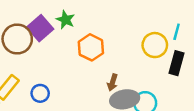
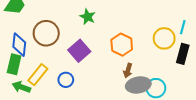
purple square: (40, 28) -> (79, 51), moved
orange hexagon: (91, 47) -> (122, 45), moved

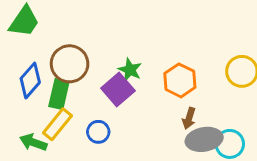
green star: (88, 17) -> (130, 70), moved
blue diamond: (19, 45) -> (30, 80), turned 35
green rectangle: (14, 64) -> (59, 94), moved

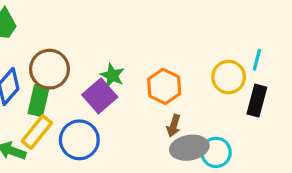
blue circle: (98, 132) -> (79, 140), size x1.6

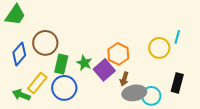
green star: (112, 75) -> (84, 63), moved
purple square: (100, 96) -> (104, 70), moved
green rectangle: (38, 101) -> (61, 64), moved
black rectangle: (257, 101) -> (177, 83), moved

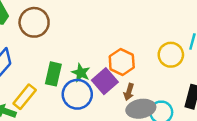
brown circle: (45, 43) -> (34, 22), moved
blue circle: (64, 88) -> (77, 94), moved

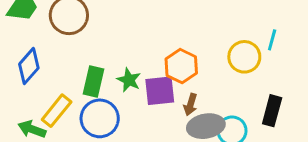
purple square: (105, 81) -> (160, 91), turned 35
blue circle: (77, 94) -> (100, 118), moved

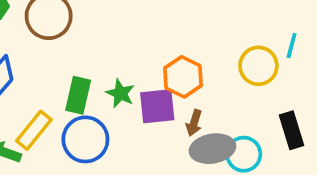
black rectangle: (272, 111) -> (292, 130), turned -32

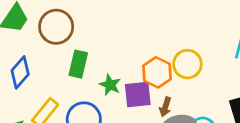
yellow circle: (258, 66) -> (187, 64), moved
green rectangle: (78, 95) -> (78, 64), moved

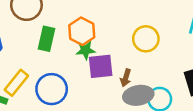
orange hexagon: (157, 72) -> (82, 31), moved
green star: (110, 85) -> (86, 50), moved, turned -30

